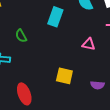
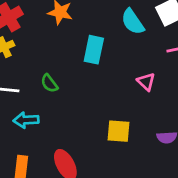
pink triangle: (89, 44) -> (146, 82), turned 40

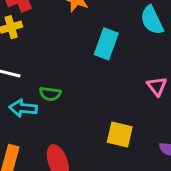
green semicircle: (49, 83) -> (50, 94), moved, turned -54

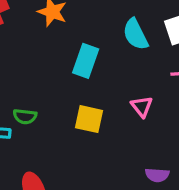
yellow square: (120, 134) -> (89, 119), moved

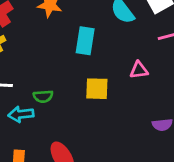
pink triangle: (142, 107) -> (139, 70), turned -48

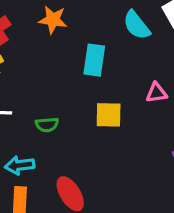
cyan arrow: (21, 114) -> (20, 165), moved

